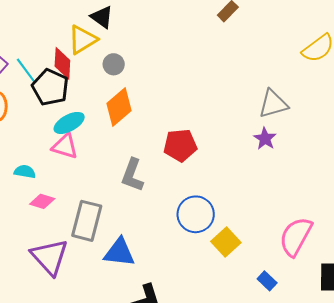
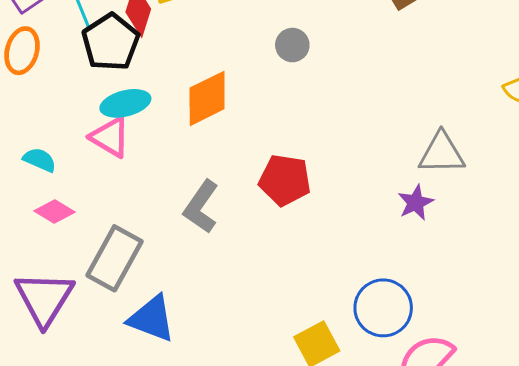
gray circle: (114, 64) -> (292, 45), moved
blue circle: (196, 214) -> (383, 308), moved

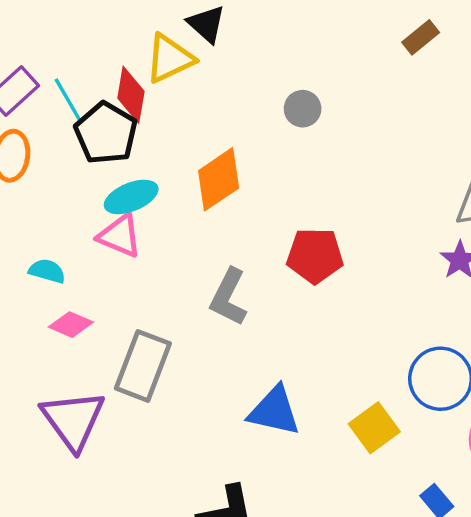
blue triangle: (152, 319) -> (274, 411), moved

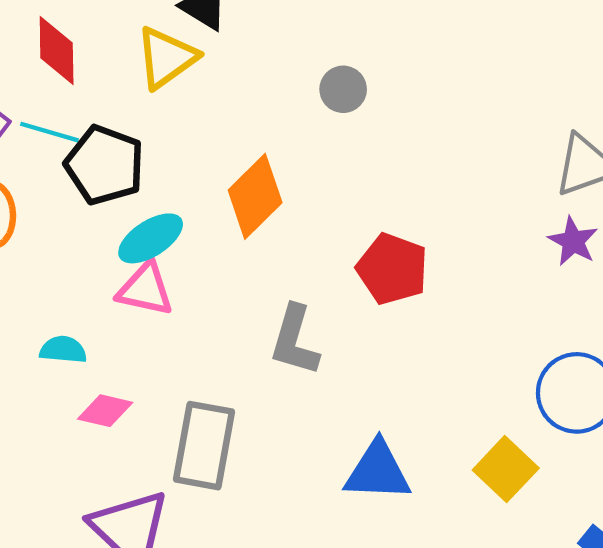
red diamond: (131, 95) -> (57, 50), moved
cyan line: (68, 100) -> (49, 132), turned -33
red pentagon: (315, 256) -> (392, 269), turned 30

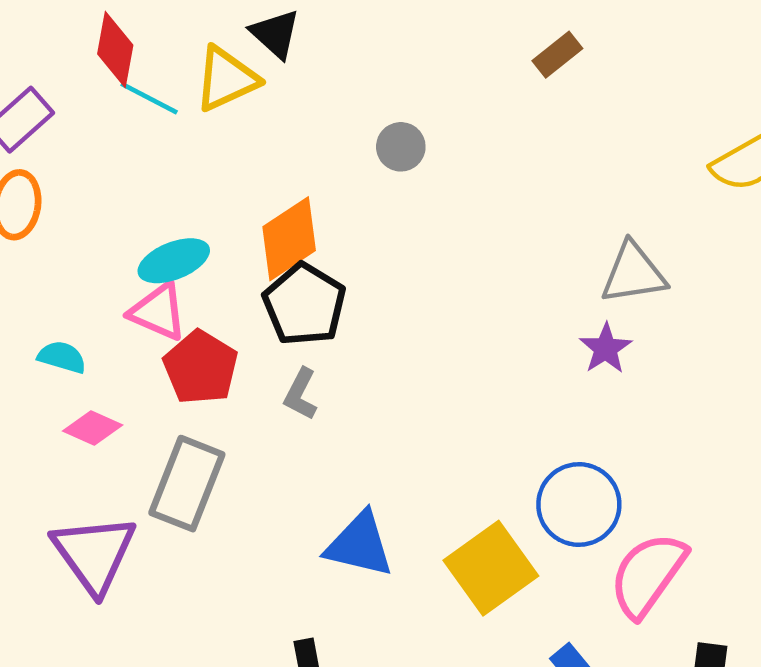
cyan line: (49, 132) -> (149, 98), moved
black pentagon: (105, 165) -> (304, 304), moved
red pentagon: (392, 269) -> (201, 367), moved
gray L-shape: (295, 340) -> (301, 394), size x0.7
yellow square: (506, 469) -> (491, 568), size x1.4

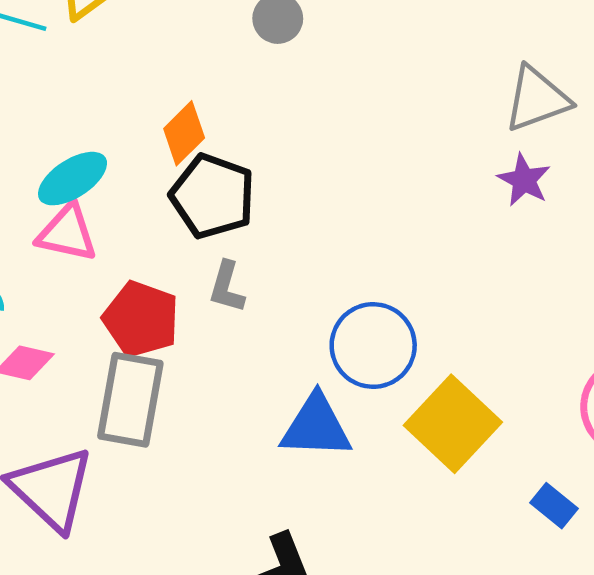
orange diamond: (289, 239) -> (184, 133), size x0.7
red pentagon: (201, 367) -> (141, 319), moved
blue circle: (579, 504) -> (373, 346), moved

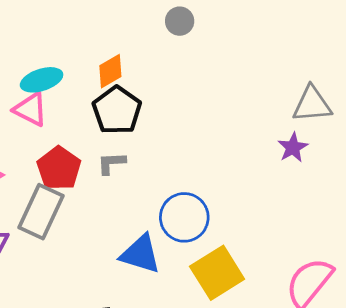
gray L-shape: (227, 287) -> (111, 163), turned 56

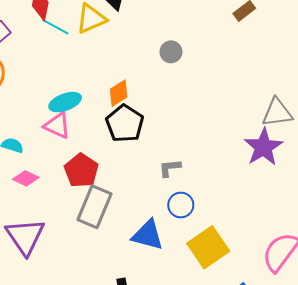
purple star: (293, 148) -> (263, 147), size x1.6
gray L-shape: (111, 163) -> (170, 168), moved
gray rectangle: (41, 212) -> (95, 207), moved
blue circle: (184, 217) -> (181, 205), size x0.7

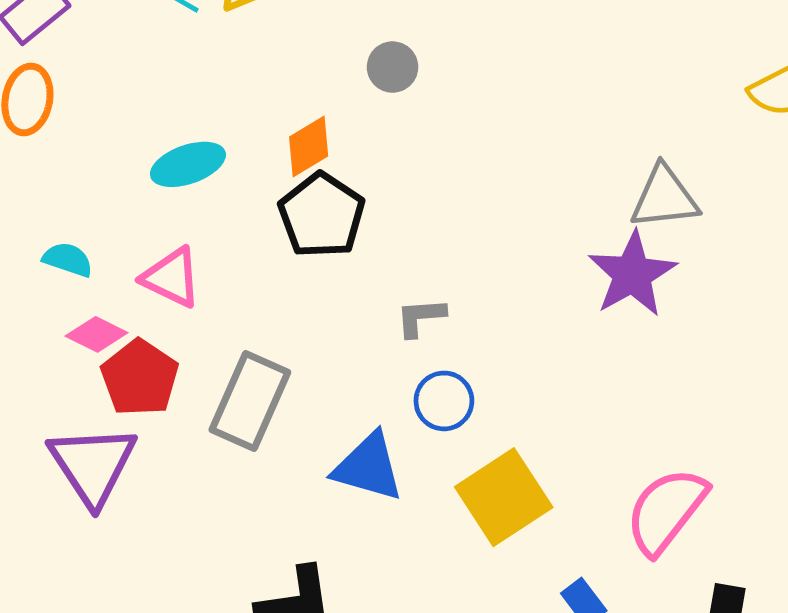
gray circle: (171, 52) -> (393, 67), moved
pink triangle: (57, 125) -> (171, 278), moved
red pentagon: (81, 171) -> (140, 378), moved

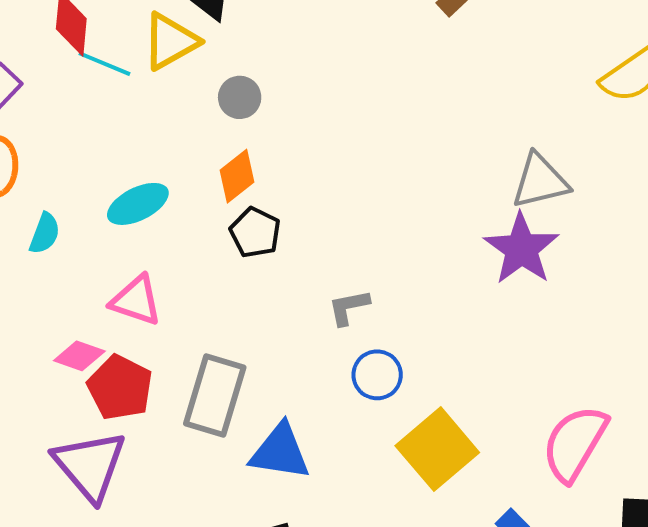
gray circle: (393, 67) -> (240, 97), moved
black pentagon: (322, 215) -> (255, 232), size x0.7
cyan semicircle: (68, 259) -> (45, 233), moved, turned 99
blue triangle: (368, 467) -> (280, 452), moved

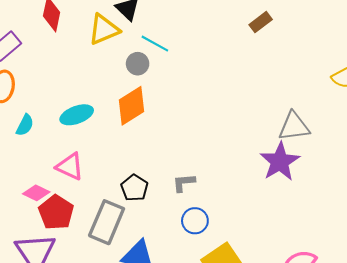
cyan line: (104, 64) -> (155, 44), moved
orange diamond: (237, 176) -> (132, 106), size x1.4
black pentagon: (255, 232) -> (134, 188), moved

